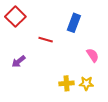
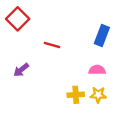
blue rectangle: (74, 23) -> (102, 35), moved
pink semicircle: (93, 55) -> (97, 70), moved, turned -56

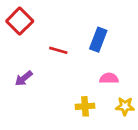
blue rectangle: (102, 35) -> (98, 40), moved
yellow star: (98, 95) -> (125, 106), moved

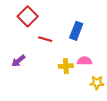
red square: (20, 21) -> (28, 16), moved
yellow cross: (85, 106) -> (66, 66), moved

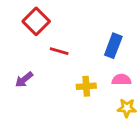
blue rectangle: (76, 31) -> (113, 46), moved
pink semicircle: (85, 61) -> (121, 80), moved

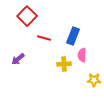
blue rectangle: (113, 46) -> (73, 36), moved
pink semicircle: (121, 80) -> (82, 55), moved, turned -88

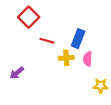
purple arrow: (18, 59) -> (17, 73), moved
yellow cross: (64, 64) -> (66, 58), moved

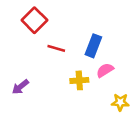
yellow cross: (66, 58) -> (79, 80), moved
pink semicircle: (88, 59) -> (105, 70), turned 56

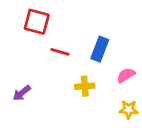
red square: (34, 20) -> (37, 22), turned -30
pink semicircle: (105, 70) -> (126, 75), moved

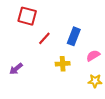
red line: (60, 52) -> (44, 38), turned -64

